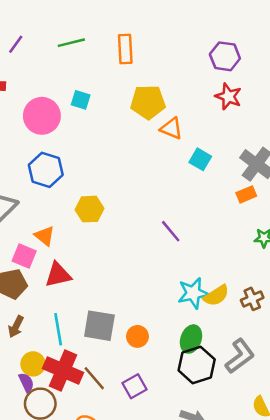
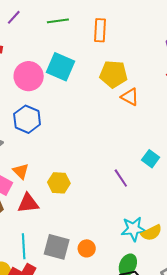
cyan square: (81, 100) -> (60, 67), size x1.8
cyan square: (200, 159) -> (151, 159), moved
yellow hexagon: (90, 209) -> (59, 183), moved
orange circle: (137, 336) -> (87, 248), moved

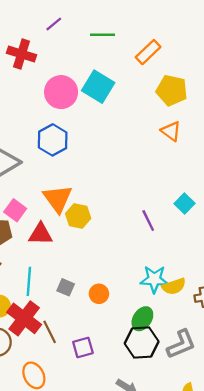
orange rectangle: (100, 30) -> (148, 52), turned 35
yellow pentagon: (114, 74) -> (172, 90), moved
orange triangle: (21, 171) -> (58, 199), moved, size x1.6
gray square: (57, 247) -> (66, 287), size x0.6

